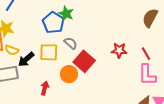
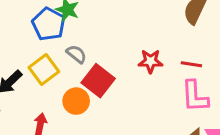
yellow square: (49, 52) -> (44, 70), turned -36
red line: (146, 54) -> (191, 64), turned -48

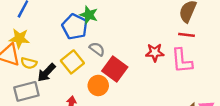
red line: (191, 64) -> (187, 35), moved
pink L-shape: (195, 96) -> (182, 61), moved

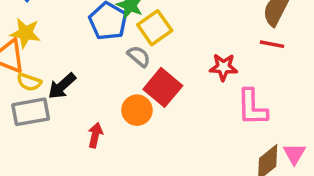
pink L-shape: (182, 61) -> (252, 107), moved
yellow square: (72, 62) -> (155, 28), moved
yellow semicircle: (29, 63) -> (29, 82), moved

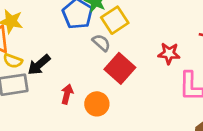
orange circle: (137, 110) -> (97, 104), moved
red arrow: (95, 135) -> (67, 94), moved

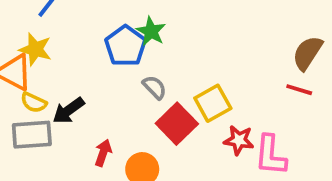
yellow square: (115, 20) -> (213, 103), moved
red star: (169, 53) -> (239, 140), moved

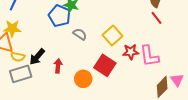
red line: (299, 90) -> (156, 18), turned 48
red square: (177, 124) -> (105, 65), moved
red arrow: (103, 153) -> (58, 66), moved

